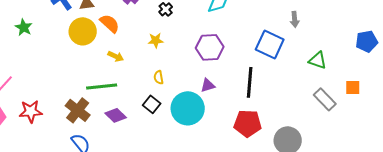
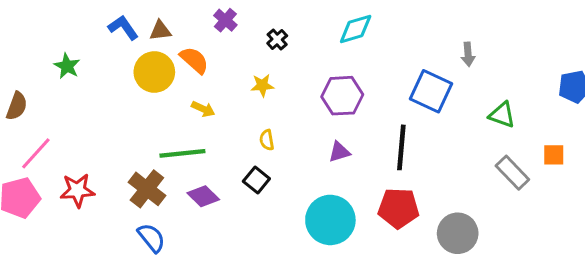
cyan circle: (188, 108) -> (330, 220), moved

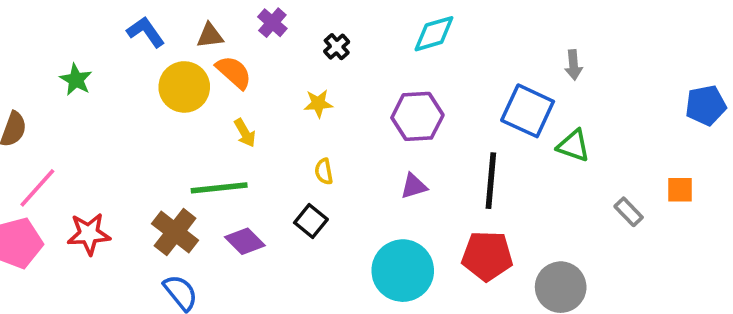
brown triangle: (160, 31) -> (210, 36), moved
yellow arrow: (203, 109) -> (245, 133), turned 35
green triangle: (502, 115) -> (574, 146), moved
gray rectangle: (512, 173) -> (629, 212), size x0.7

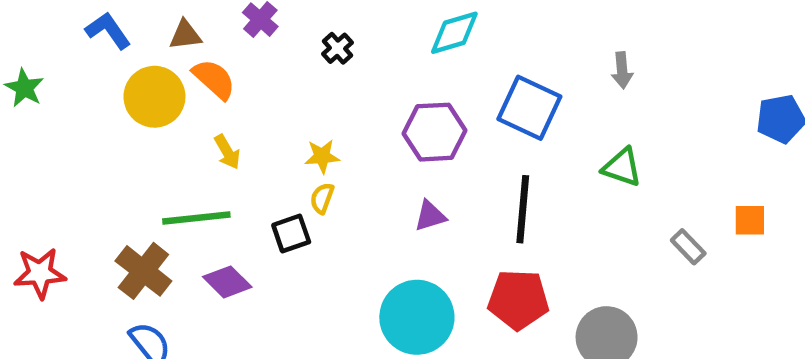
yellow star: (318, 103) -> (322, 156), moved
blue square: (528, 111) -> (529, 108), moved
yellow semicircle: (324, 171) -> (322, 198), turned 30
black square: (311, 221) -> (291, 233), moved, turned 32

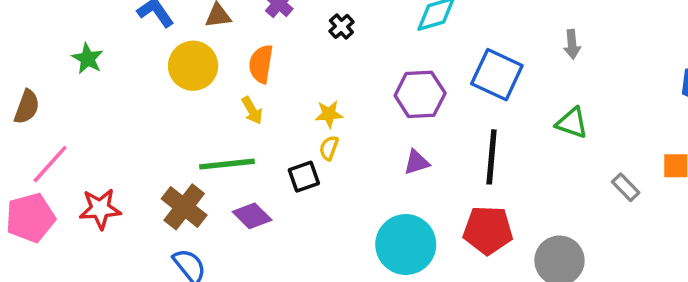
orange semicircle: (214, 79) -> (261, 64), moved, turned -123

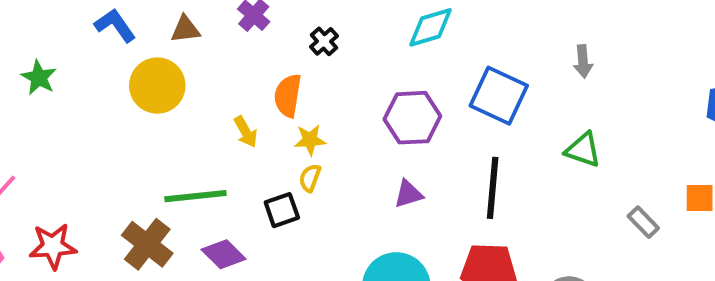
orange semicircle: (261, 64) -> (288, 96), moved
yellow arrow: (252, 110) -> (246, 132), moved

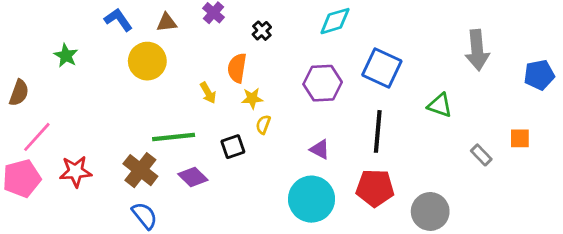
gray arrow: (583, 61) -> (477, 50), moved, size x1.8
yellow semicircle: (310, 178) -> (263, 125), moved
purple triangle: (408, 194) -> (320, 149), moved, turned 45

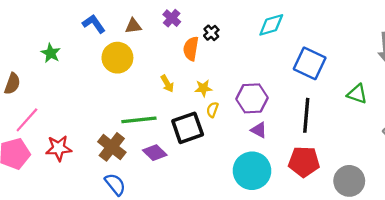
orange semicircle: (237, 68) -> (191, 49), moved
purple hexagon: (323, 83) -> (252, 98), moved
black square: (233, 147) -> (188, 128), size x1.6

